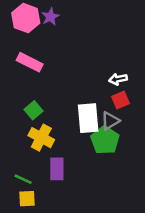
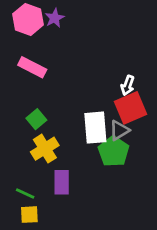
white arrow: (118, 79) -> (128, 85), turned -60
red square: (121, 100) -> (130, 108), size x1.6
yellow cross: (41, 138) -> (45, 149), turned 30

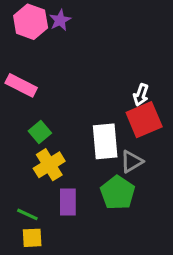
pink rectangle: (32, 67) -> (21, 85), moved
gray triangle: (119, 130) -> (132, 162), moved
green pentagon: (114, 151) -> (118, 193), moved

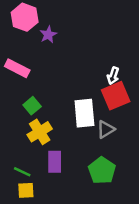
purple star: (60, 20) -> (48, 35), moved
green pentagon: (118, 193) -> (102, 170), moved

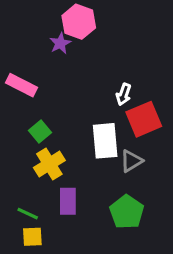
pink hexagon: (25, 17) -> (79, 22), moved
white arrow: (113, 76) -> (124, 94), moved

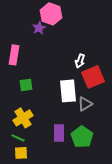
pink rectangle: (22, 85) -> (14, 55), turned 72
green square: (40, 132) -> (26, 85), turned 32
yellow cross: (49, 164) -> (23, 118), moved
purple rectangle: (68, 201) -> (59, 133), moved

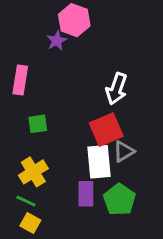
white arrow: (80, 61) -> (117, 89), size x1.5
red square: (93, 77) -> (106, 130), moved
white rectangle: (68, 91) -> (99, 162), moved
yellow square: (21, 153) -> (30, 223), turned 32

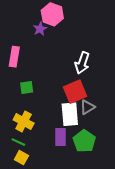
yellow cross: (33, 172) -> (24, 121), turned -30

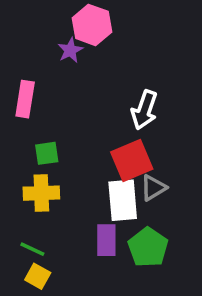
yellow cross: (24, 121) -> (41, 193), moved, turned -30

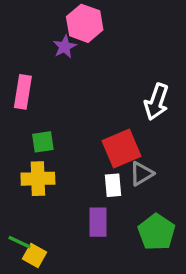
white arrow: (144, 110) -> (156, 102), moved
white rectangle: (123, 200) -> (113, 185), size x0.6
green pentagon: (148, 247) -> (156, 232), moved
green line: (32, 249) -> (20, 242), moved

